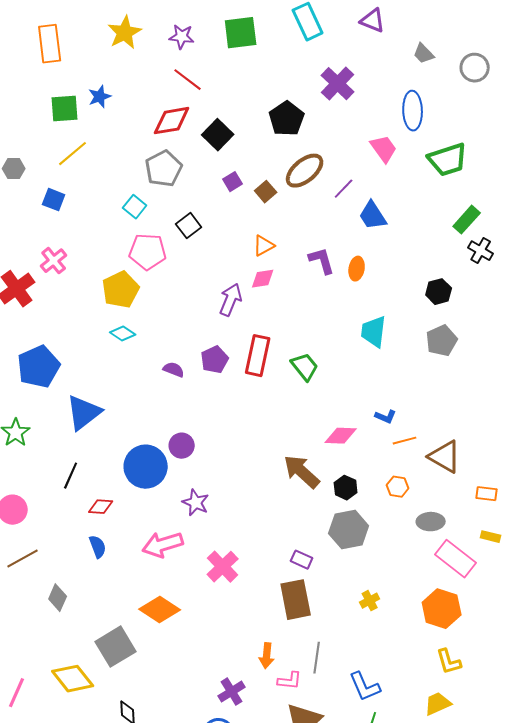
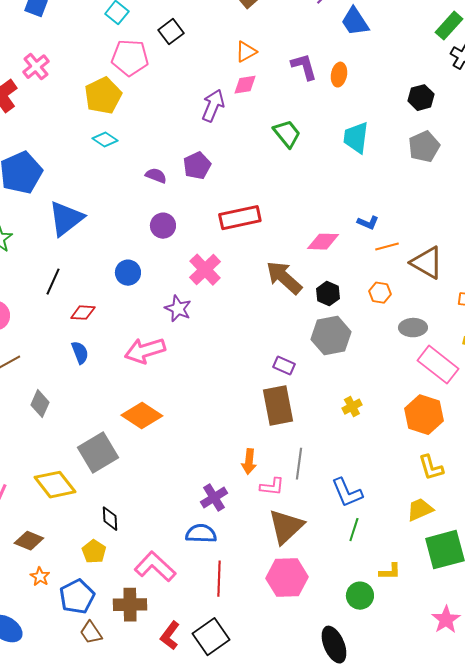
red rectangle: (258, 356) -> (240, 218), moved, turned 66
green trapezoid: (305, 367) -> (287, 134), moved
purple circle: (182, 446) -> (163, 226), moved
blue circle: (146, 467) -> (128, 273), size x0.6
pink cross: (223, 567) -> (205, 270), moved

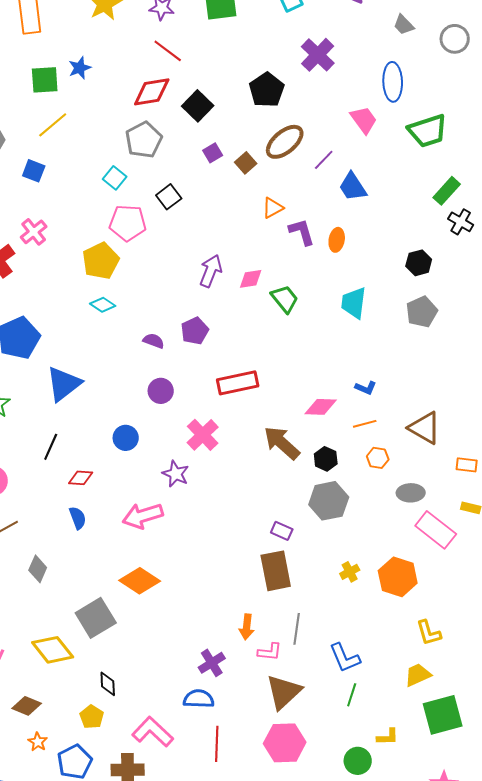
orange triangle: (246, 52) -> (273, 208), moved
pink diamond: (245, 85) -> (251, 279), moved
orange line: (387, 247) -> (365, 424), moved
orange hexagon: (424, 415) -> (398, 577), moved

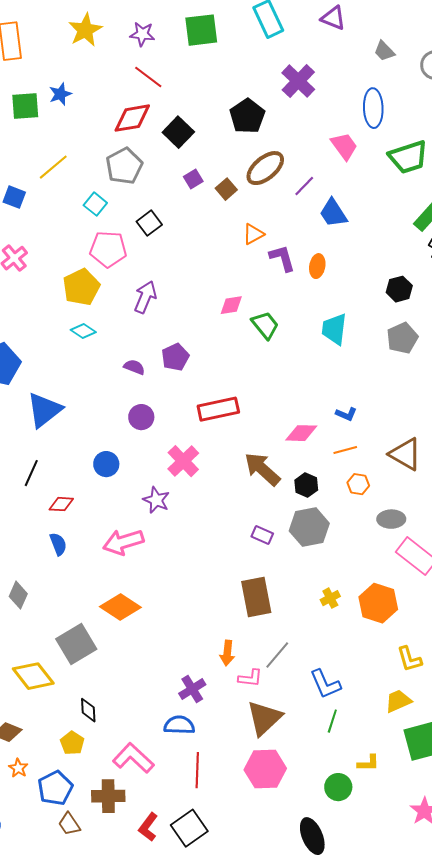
yellow line: (53, 125) -> (53, 167), moved
purple arrow: (211, 271) -> (145, 297), moved
purple rectangle: (282, 531) -> (262, 535), moved
gray line: (297, 629) -> (277, 655), turned 32

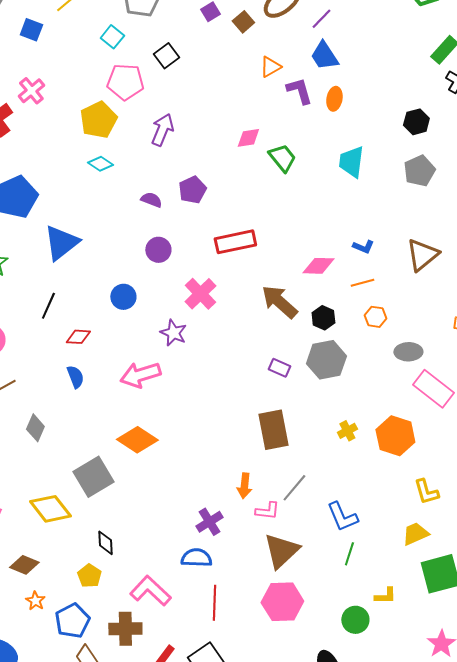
blue trapezoid: (333, 213) -> (324, 56), moved
brown triangle: (405, 454) -> (422, 255), moved, turned 51

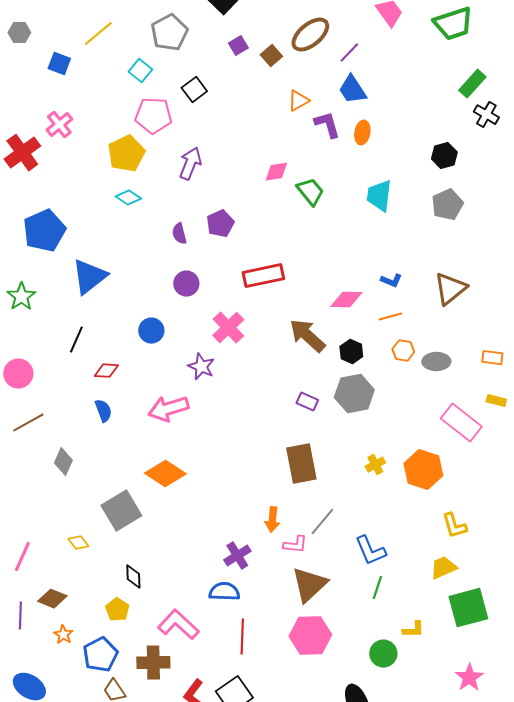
purple semicircle: (151, 200) -> (179, 234), turned -125
gray ellipse: (408, 352) -> (436, 362), moved
yellow diamond: (50, 509) -> (78, 543), size x0.5

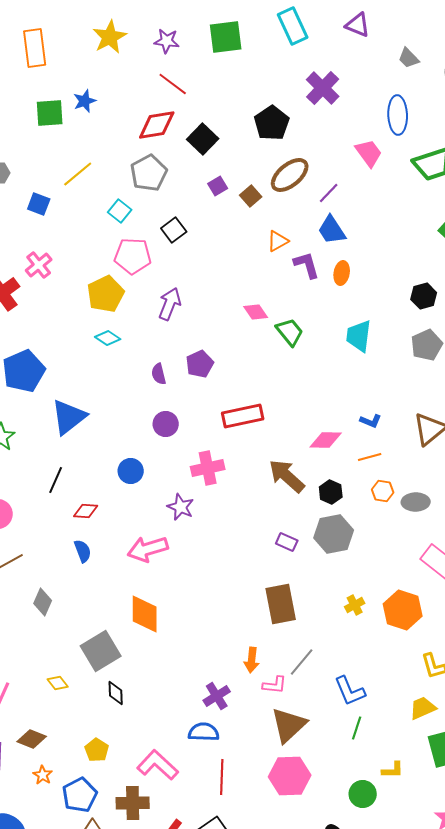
pink diamond: (276, 172) -> (256, 312), turned 65
pink cross: (228, 328) -> (208, 468), turned 32
orange diamond: (165, 474) -> (145, 614), turned 57
black diamond: (133, 577) -> (116, 693), moved

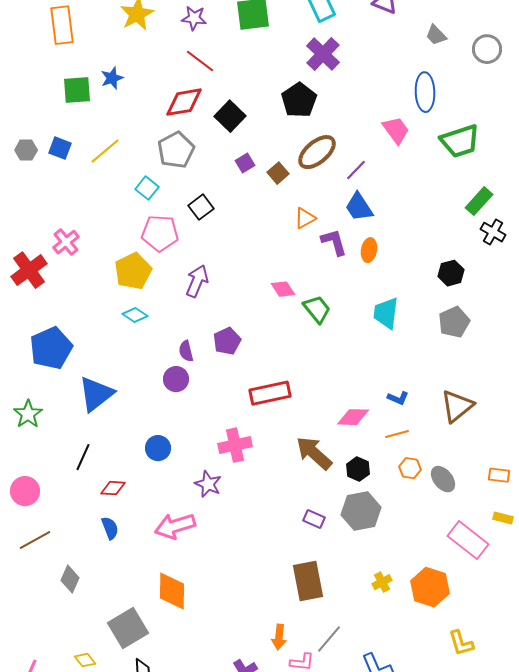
purple cross: (323, 88) -> (323, 54), moved
blue square: (39, 204) -> (60, 148), moved
purple circle: (166, 424) -> (176, 379), moved
gray ellipse: (416, 502) -> (443, 479), turned 52

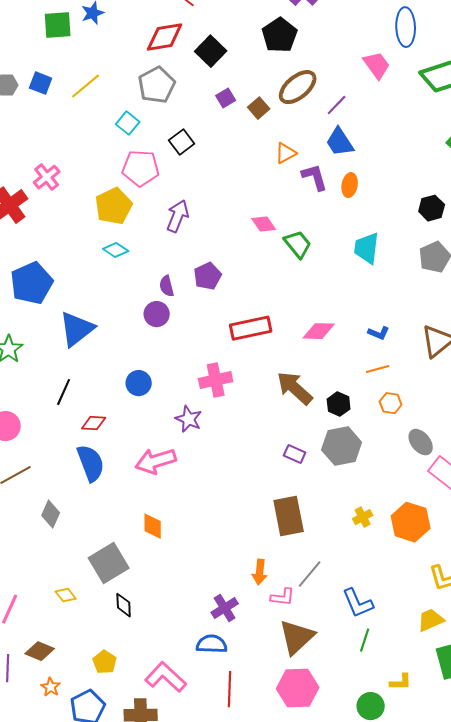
pink diamond: (353, 417) -> (319, 331), moved
gray ellipse: (443, 479) -> (421, 442), moved
blue semicircle: (110, 528) -> (91, 463), size x1.6
orange diamond: (172, 591) -> (153, 526), size x0.7

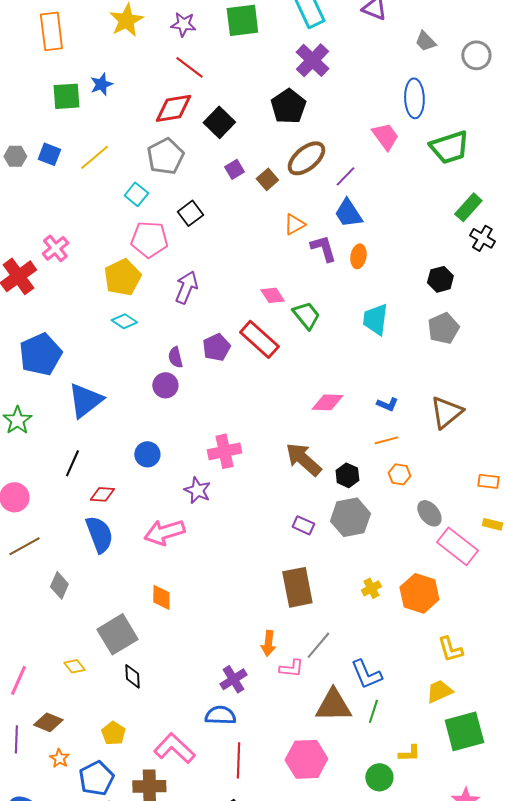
red rectangle: (251, 328) -> (259, 339), moved, turned 54
brown triangle: (297, 637) -> (333, 705), moved, turned 42

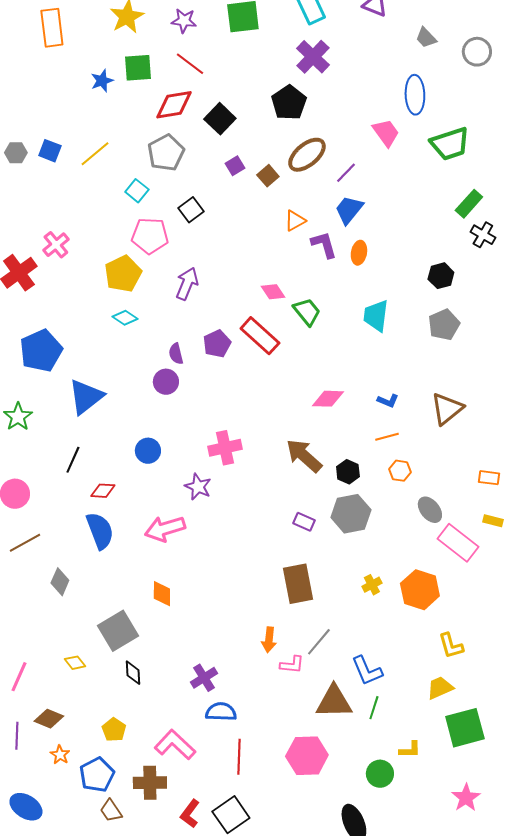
green square: (66, 96) -> (138, 68), moved
blue trapezoid: (348, 213) -> (349, 210), turned 72
purple cross: (233, 679) -> (204, 678), moved

